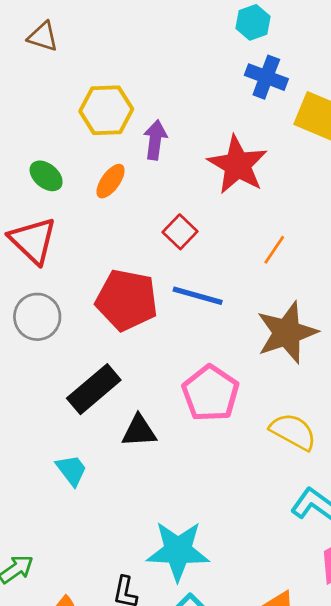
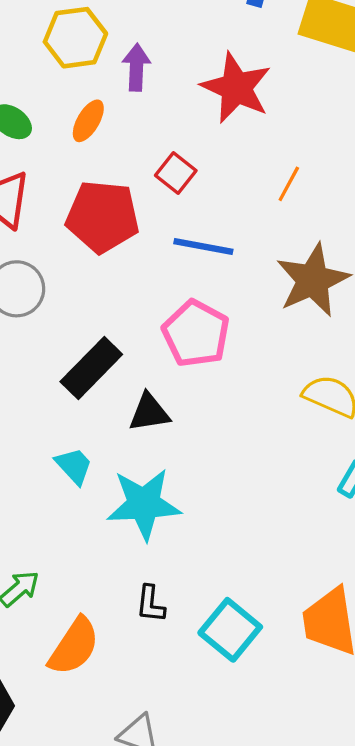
red pentagon: (127, 300) -> (103, 217), moved
pink pentagon: (211, 393) -> (196, 334), moved
cyan star: (178, 551) -> (144, 504), moved

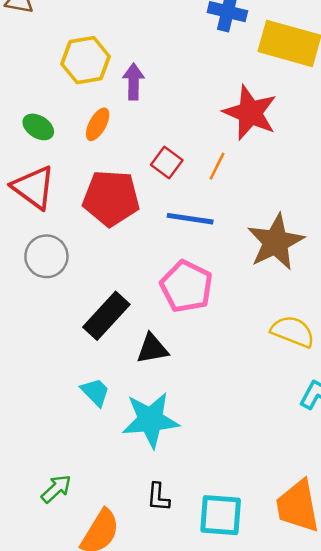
red star: (236, 88) -> (250, 113), moved
orange line: (289, 184) -> (217, 166), moved
cyan square: (230, 630) -> (221, 515), turned -33

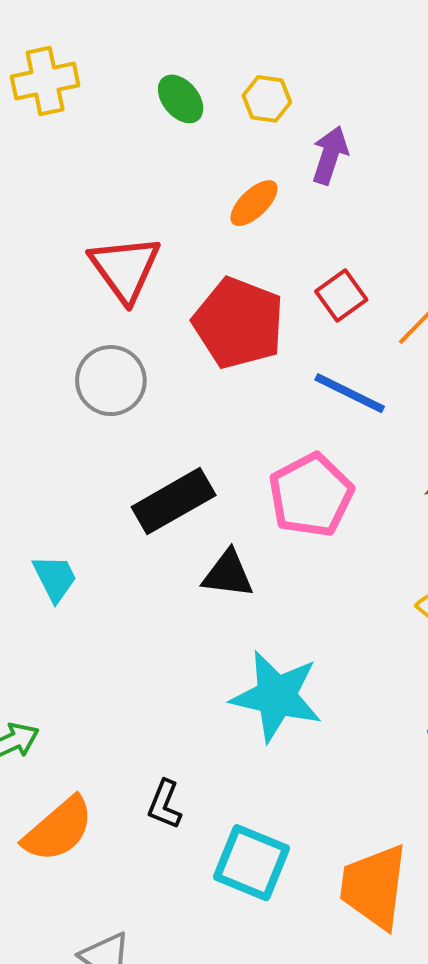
yellow hexagon: (86, 60) -> (267, 99), size x0.6
green ellipse: (38, 127) -> (181, 99), moved
cyan trapezoid: (95, 392) -> (55, 578), moved
cyan star: (150, 420) -> (276, 696), moved

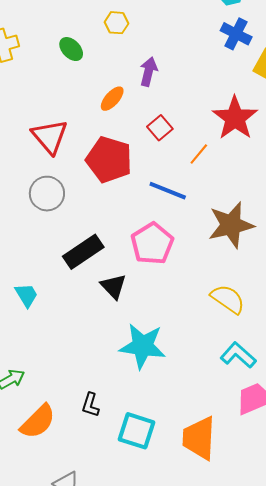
yellow hexagon: (267, 99) -> (117, 23), moved
red square: (341, 295) -> (160, 128), moved
black triangle: (228, 574) -> (113, 286), turned 44

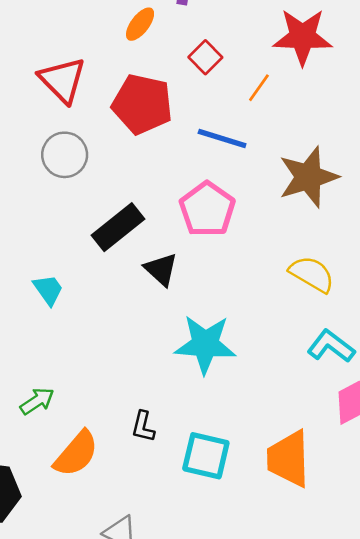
red star: (235, 118) -> (302, 37), turned -30

